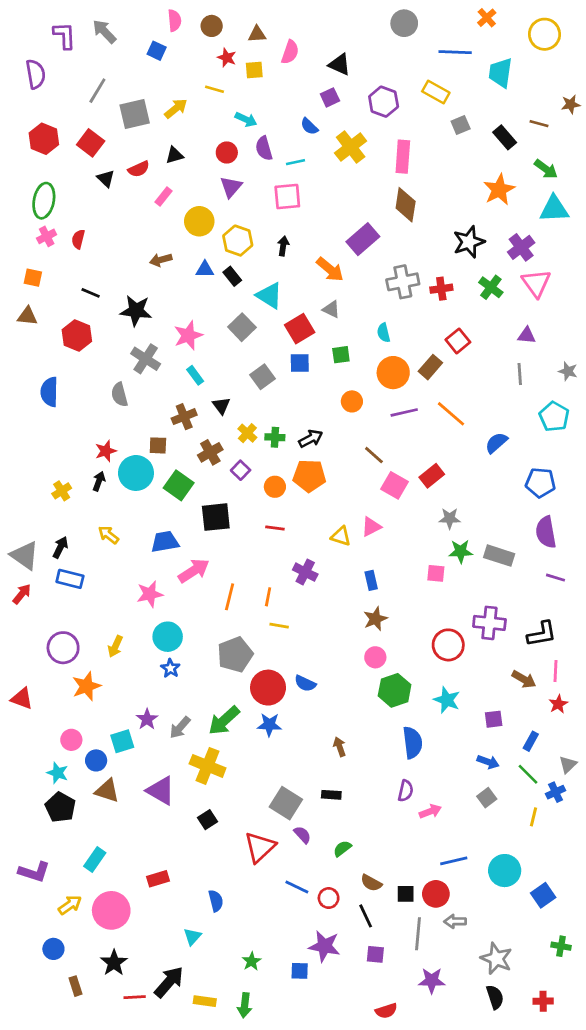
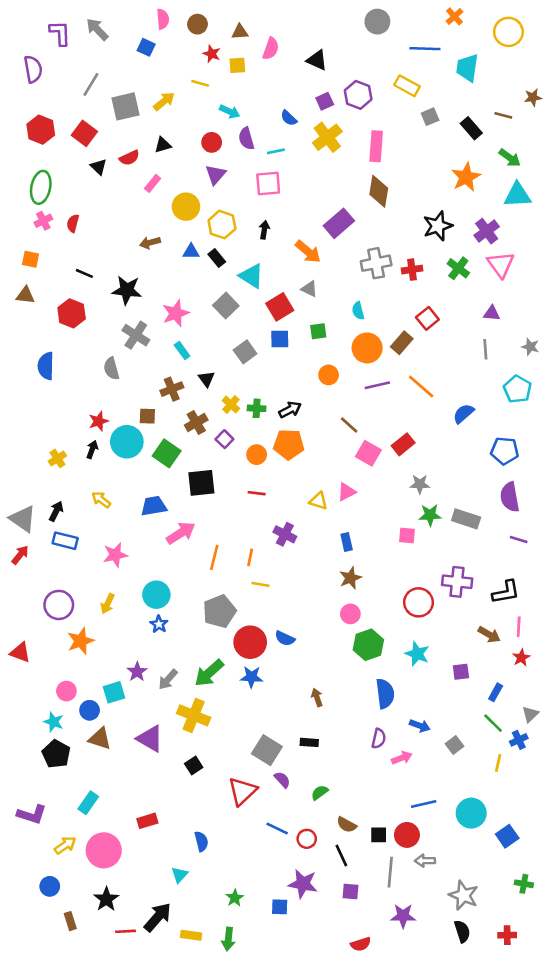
purple square: (330, 97) -> (325, 101), moved
pink star: (150, 594) -> (115, 555), moved
blue arrow: (488, 762) -> (420, 726), moved

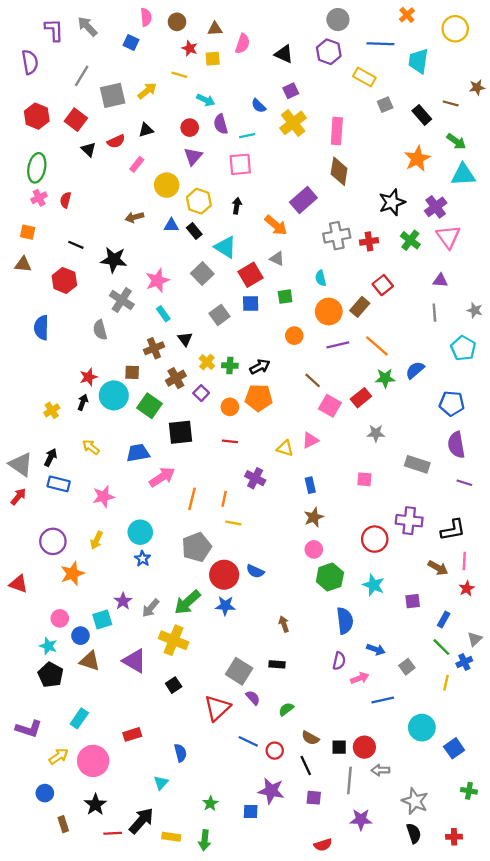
purple hexagon: (358, 95) -> (329, 52), moved
green star: (430, 515) -> (385, 378), moved
blue line: (424, 804) -> (383, 700), moved

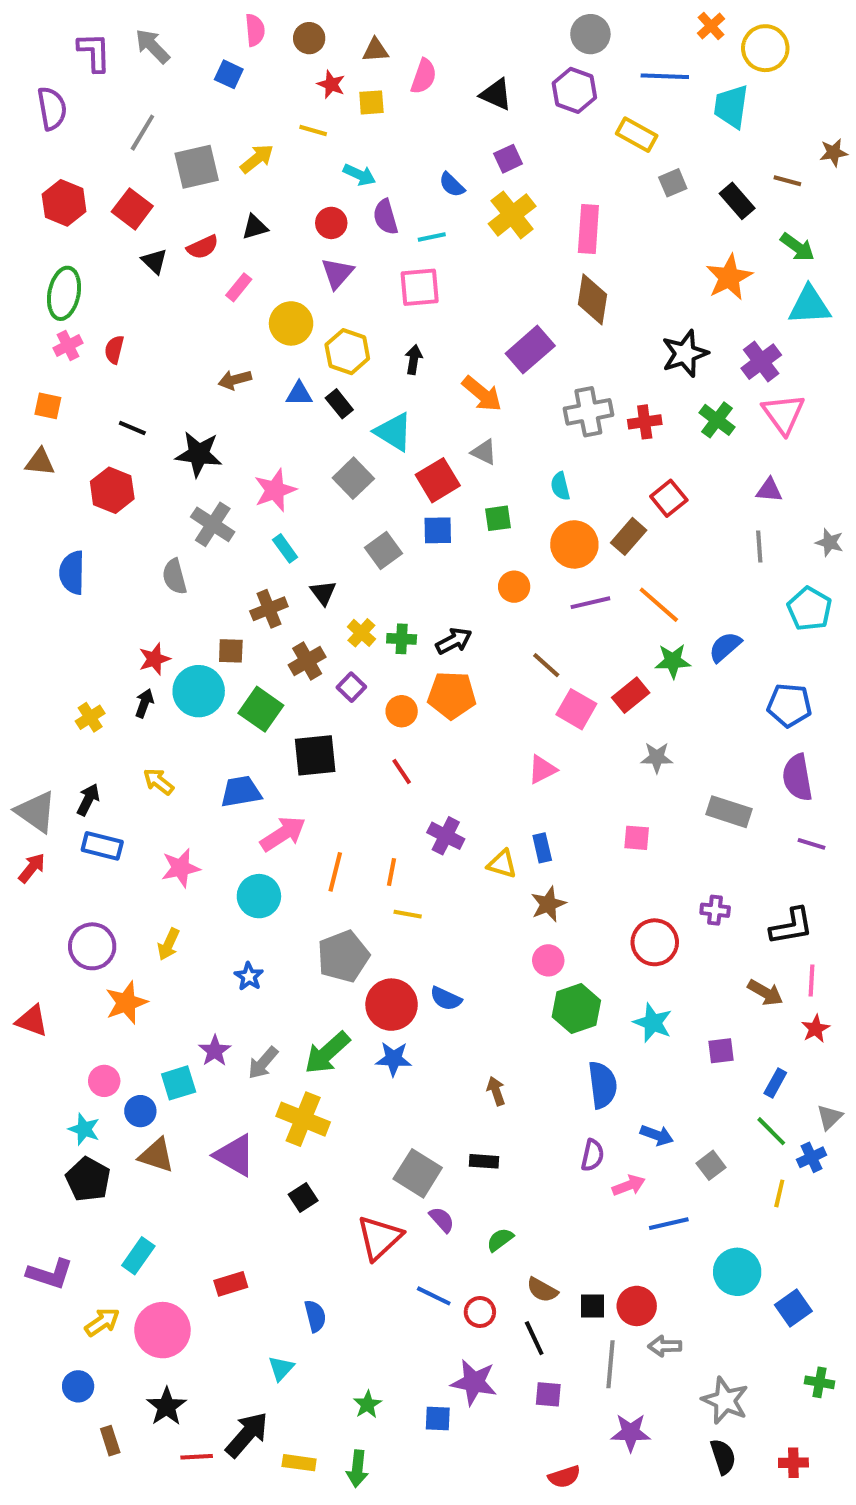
yellow circle: (455, 29) -> (765, 48), moved
red line: (230, 441) -> (402, 772), turned 49
yellow triangle: (285, 448) -> (502, 864), moved
purple cross: (409, 521) -> (715, 910), size x0.6
cyan circle: (140, 532) -> (259, 896), moved

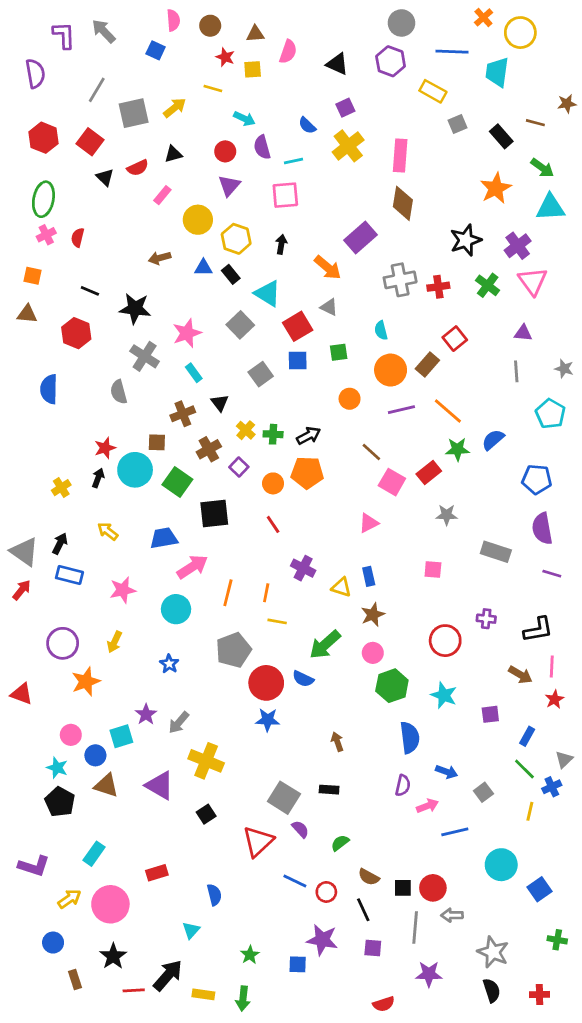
green arrow: (327, 1053) -> (325, 645), moved

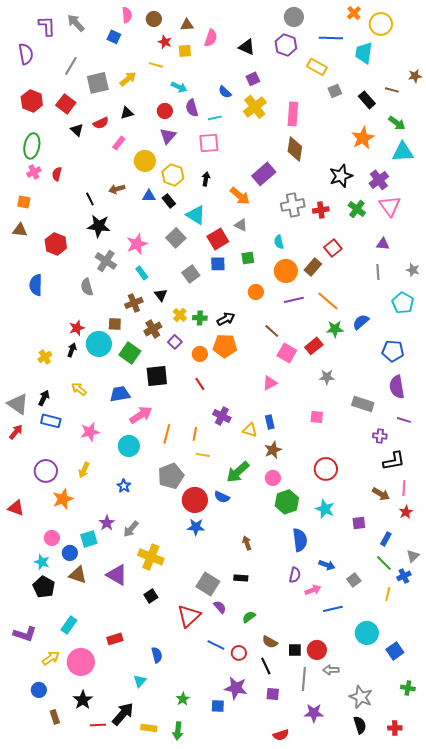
black line: (90, 291) -> (90, 199), moved, turned 40
purple cross: (486, 619) -> (380, 436), moved

